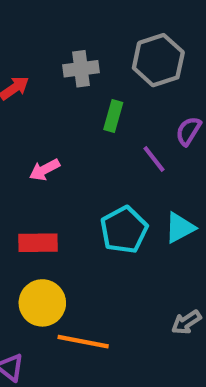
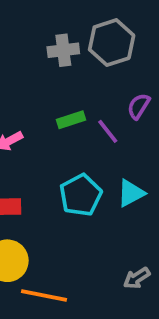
gray cross: (81, 69) -> (63, 50), moved
green rectangle: (113, 116) -> (71, 120), moved, turned 56

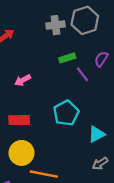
green rectangle: (71, 120) -> (67, 58), moved
cyan triangle: (131, 193) -> (97, 134), moved

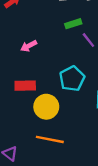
yellow circle: (21, 153) -> (46, 107), moved

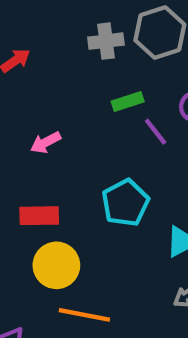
yellow circle: (46, 107) -> (56, 265), moved

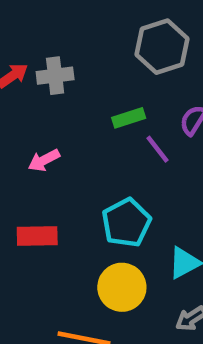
gray cross: (106, 41) -> (55, 76), moved
yellow circle: (56, 265) -> (122, 287), moved

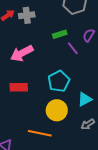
pink arrow: (44, 160) -> (22, 53), size x1.6

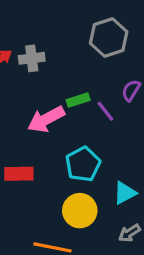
green rectangle: (60, 34) -> (78, 100), moved
pink arrow: (22, 53) -> (46, 119), moved

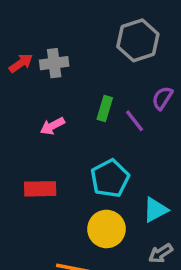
green rectangle: (78, 100) -> (105, 109), turned -55
pink arrow: (46, 119) -> (52, 126), moved, size x0.6

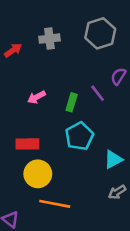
gray cross: (54, 63) -> (49, 39), moved
green rectangle: (105, 109) -> (72, 102), moved
yellow circle: (106, 229) -> (38, 174), moved

